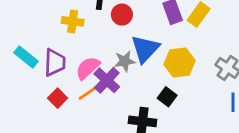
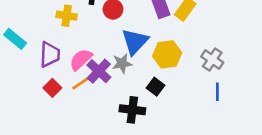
cyan rectangle: (26, 57) -> (15, 39), moved
gray star: (125, 61) -> (122, 63), moved

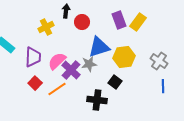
yellow cross: (67, 16) -> (46, 27), turned -35
blue triangle: (135, 41) -> (99, 47), turned 30
orange line: (83, 81) -> (57, 89), moved

